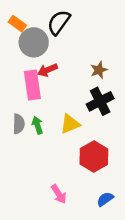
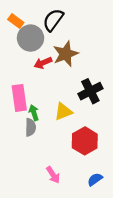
brown star: (99, 70) -> (66, 54), moved, size x1.6
pink rectangle: (32, 85) -> (19, 98), moved
gray semicircle: (19, 124) -> (30, 127), moved

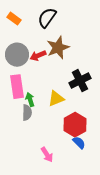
gray circle: (30, 38) -> (17, 55), moved
blue semicircle: (95, 179) -> (79, 143), moved, turned 80

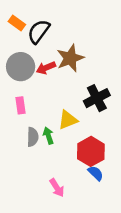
black semicircle: (47, 18) -> (39, 31), moved
pink rectangle: (17, 87) -> (21, 105), size x0.6
green arrow: (30, 100) -> (48, 136), moved

